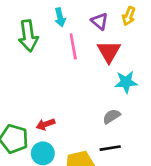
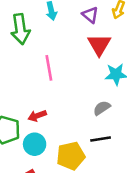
pink line: (73, 46) -> (49, 68), moved

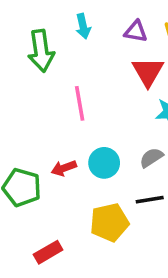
purple triangle: (90, 15) -> (136, 32), turned -30
cyan circle: (35, 144) -> (104, 163), moved

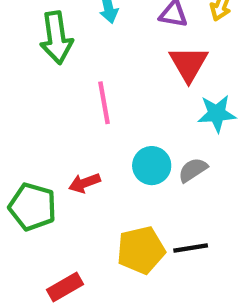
cyan circle: (104, 163) -> (152, 166), moved
black line: (150, 200) -> (191, 248), moved

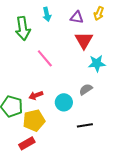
pink line: (104, 103) -> (45, 58), turned -30
cyan circle: (152, 166) -> (64, 102), moved
yellow pentagon: (141, 250) -> (34, 120), moved

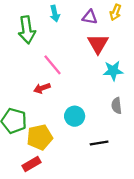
gray semicircle: (86, 89) -> (117, 106), moved, turned -64
red arrow: (36, 95) -> (42, 88), moved

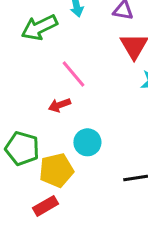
green arrow: (27, 30) -> (39, 27), turned 72
cyan circle: (75, 116) -> (87, 142), moved

